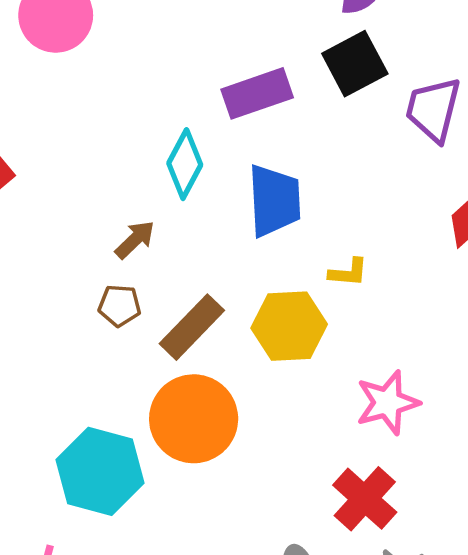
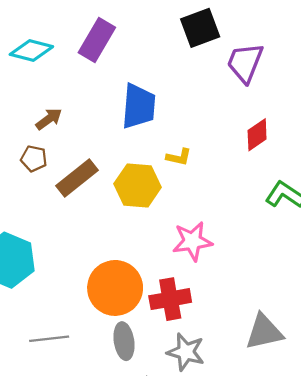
purple rectangle: (257, 93) -> (97, 40), moved, turned -48
cyan diamond: (185, 164) -> (31, 51), moved, turned 69
orange circle: (194, 419) -> (115, 288), moved
red cross: (365, 499) -> (170, 299), turned 30

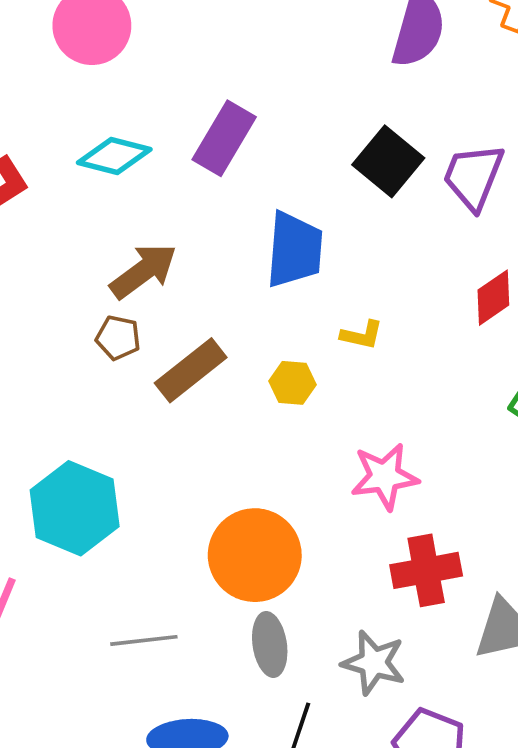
black square: (200, 28) -> (388, 161), moved, turned -30
brown arrow: (49, 119) -> (143, 271), size x1.5
yellow hexagon: (138, 186) -> (293, 383), size x0.6
red cross: (170, 299) -> (426, 570), moved

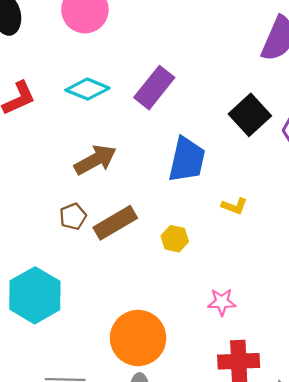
yellow L-shape: (362, 335) -> (234, 206), moved
brown pentagon: (118, 338) -> (73, 216), moved, turned 30
pink star: (385, 477) -> (222, 302), size x0.7

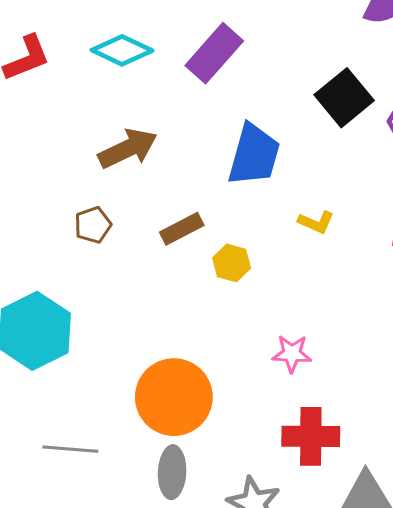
brown rectangle: (115, 223) -> (182, 229), moved, size x0.7

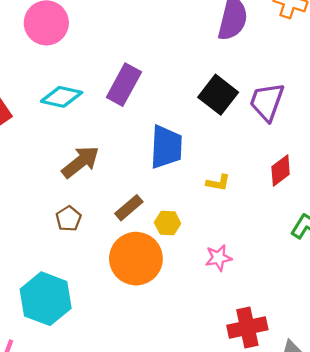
pink star: (292, 354) -> (219, 258), moved
orange circle: (174, 397) -> (136, 259), moved

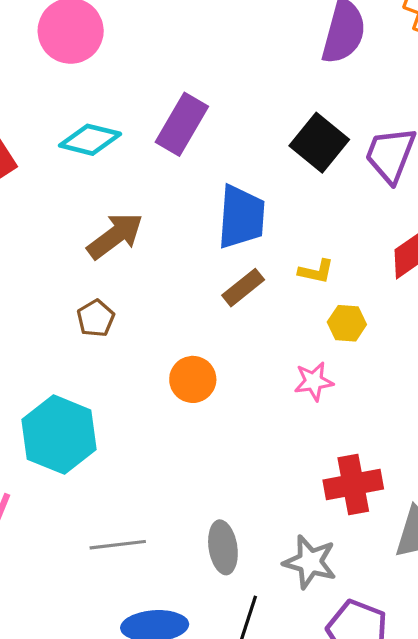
brown rectangle: (129, 208) -> (243, 288), moved
yellow hexagon: (168, 223) -> (347, 323), moved
orange circle: (136, 259) -> (193, 379), size x0.6

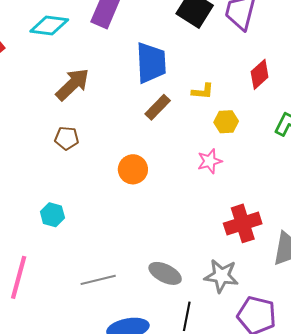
brown pentagon: (96, 318) -> (67, 138), turned -30
cyan hexagon: (59, 435) -> (52, 215), size x0.5
gray ellipse: (223, 547) -> (165, 273), turned -48

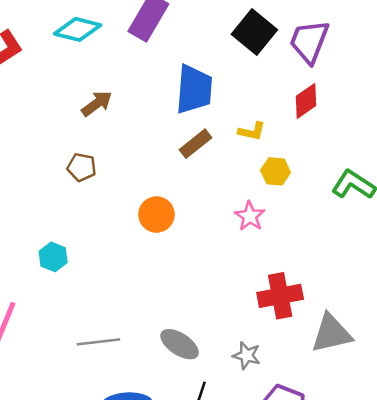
red diamond: (260, 74) -> (306, 101), moved
brown arrow: (73, 84) -> (97, 104), size x0.7
pink star: (210, 161) -> (250, 216), turned -30
gray star: (221, 276) -> (247, 355), size x0.7

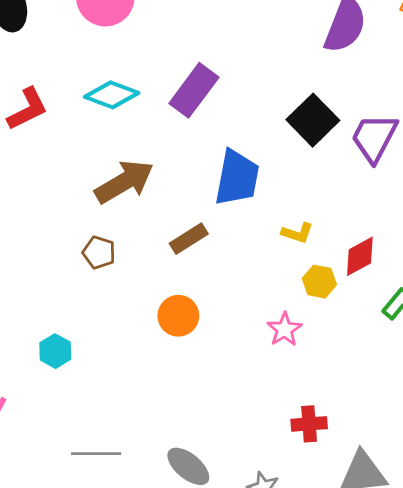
red diamond: (306, 101) -> (360, 256), moved
brown arrow: (97, 104) -> (124, 182), size x1.6
brown rectangle: (195, 144) -> (189, 239), moved
red cross: (280, 296) -> (309, 424), size x0.7

